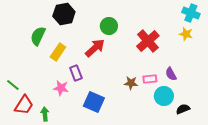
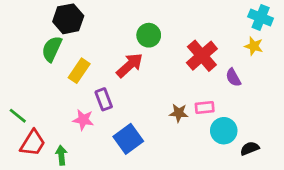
black hexagon: (64, 14) -> (68, 19), moved
purple semicircle: (171, 74) -> (233, 77), moved
blue square: (94, 102) -> (128, 139), turned 30

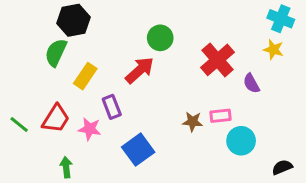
red trapezoid: (33, 143) -> (56, 119), moved
black semicircle: (250, 148) -> (282, 167), moved

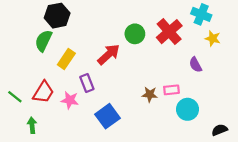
cyan cross: (281, 19) -> (201, 14), moved
green circle: (160, 38) -> (135, 34), moved
red cross: (218, 60) -> (169, 32), moved
green arrow: (66, 167) -> (32, 125), moved

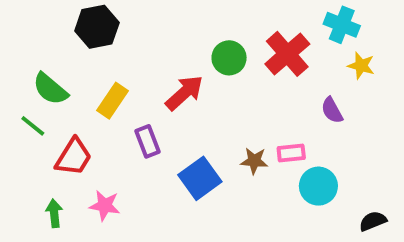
green semicircle: (43, 41) -> (50, 89), moved, turned -75
green line: (15, 97) -> (33, 126), moved
pink star: (70, 100) -> (105, 206), moved
blue square: (107, 116) -> (200, 178), moved

